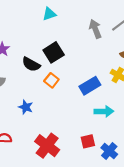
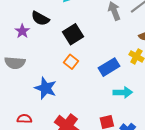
black semicircle: (31, 64) -> (40, 18), moved
blue star: (26, 107) -> (46, 88), size x1.5

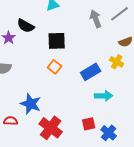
black square: (73, 34) -> (57, 41), turned 30
blue star: (46, 88) -> (31, 104), moved

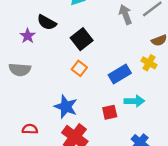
black square: (57, 41) -> (82, 39), turned -36
blue star: (31, 104) -> (66, 107), moved
red square: (89, 124) -> (110, 112), moved

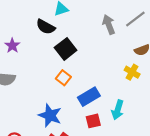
black semicircle: (47, 22) -> (46, 27), moved
blue rectangle: (120, 74) -> (89, 97), moved
cyan arrow: (134, 101) -> (118, 110), turned 108

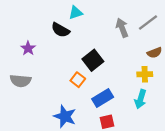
black square: (66, 49) -> (93, 60), moved
yellow cross: (132, 72) -> (145, 74), turned -32
cyan arrow: (118, 110) -> (140, 99), moved

